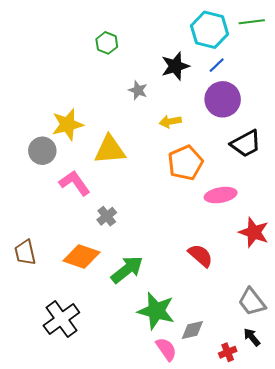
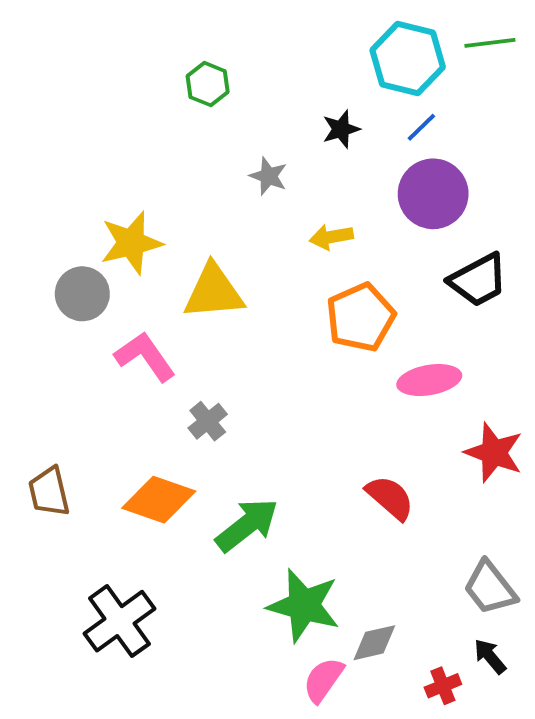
black star: (175, 66) -> (341, 129), size x0.7
pink semicircle: (166, 349) -> (323, 680), turned -110

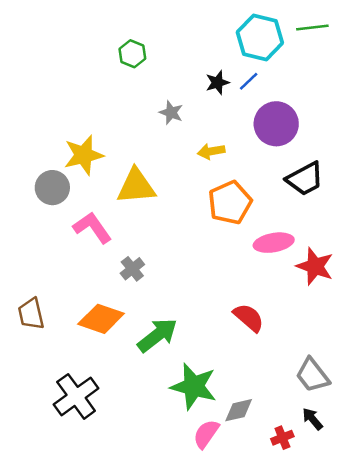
blue line: (421, 127) -> (249, 81), moved
red star: (494, 453) -> (315, 266), moved

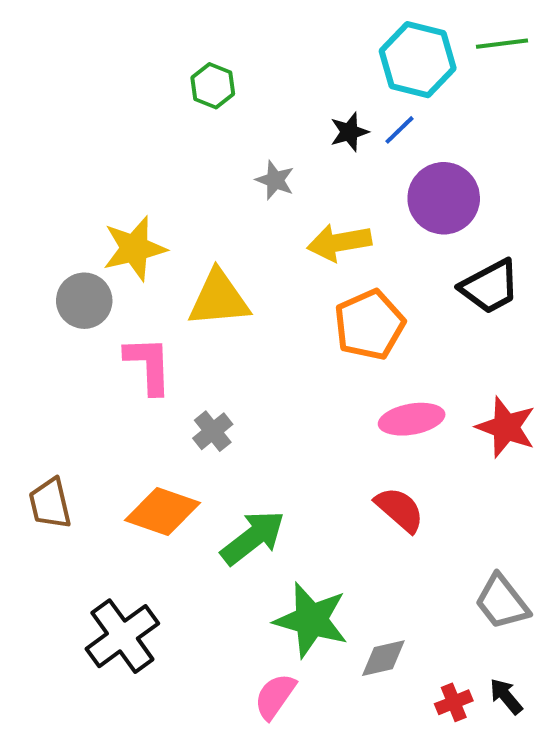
yellow arrow: (211, 151) -> (339, 242), size x1.4
pink L-shape: (92, 228) -> (148, 365), turned 33
pink ellipse: (274, 243) -> (412, 419), moved
black arrow: (312, 419) -> (506, 696), moved
pink semicircle: (206, 434) -> (275, 696), moved

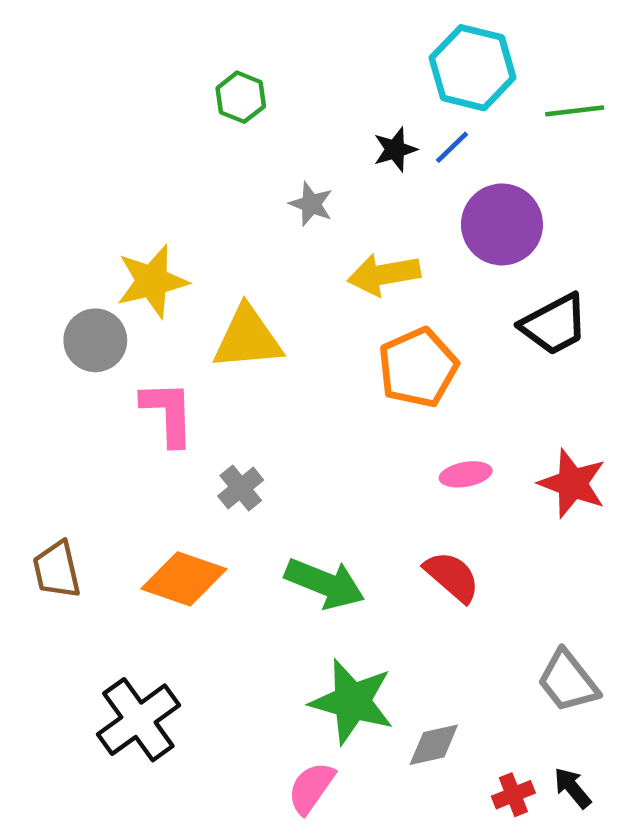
green line: (502, 44) -> (575, 111), moved
pink ellipse: (412, 419) -> (466, 474), size x0.7
green arrow: (253, 538) -> (325, 583), moved, turned 60

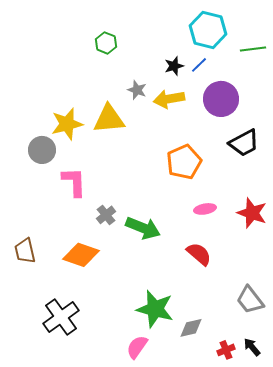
yellow arrow: (384, 274) -> (169, 99), moved
yellow triangle: (248, 338) -> (109, 119), moved
green arrow: (325, 583) -> (143, 228), moved

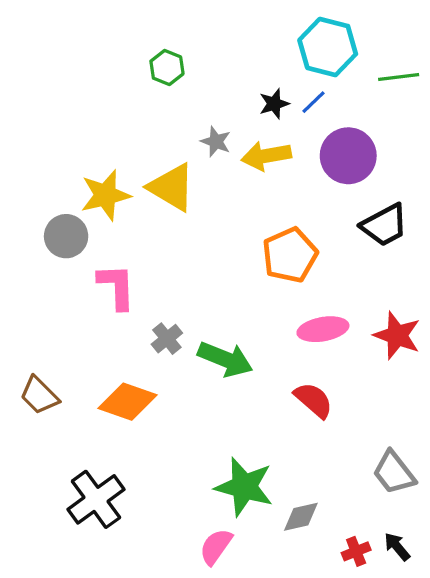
yellow triangle: (109, 119) -> (172, 187), turned 36
pink ellipse: (205, 209) -> (323, 329), size x1.4
brown trapezoid: (25, 251) -> (39, 395), turned -32

